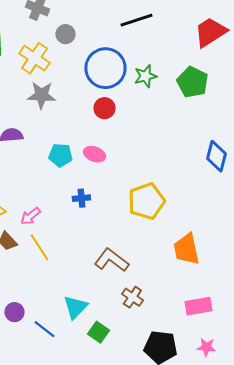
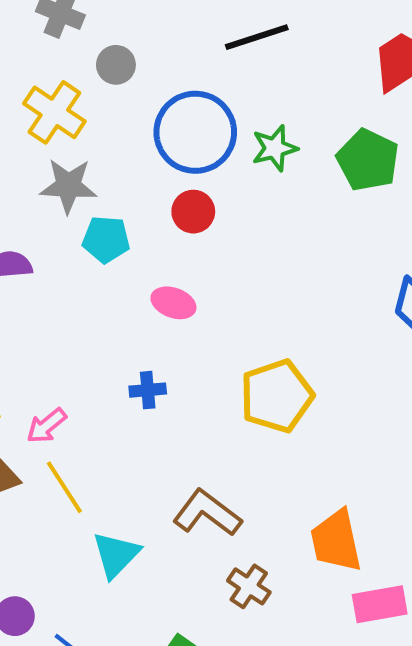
cyan pentagon: (60, 155) -> (106, 239), moved
orange trapezoid: (186, 249) -> (336, 541), moved
cyan triangle: (75, 307) -> (116, 555), moved

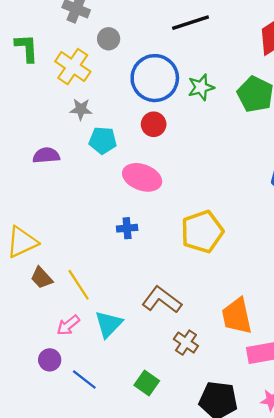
gray star: (68, 186) -> (81, 109), size x0.7
pink ellipse: (173, 303) -> (142, 177), size x1.5
pink arrow: (47, 426) -> (68, 325), moved

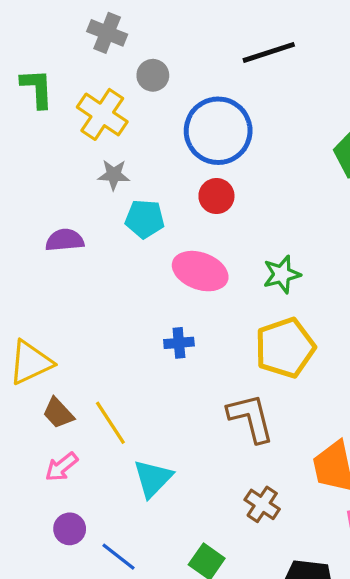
green star: (201, 87) -> (282, 274), moved
brown L-shape: (162, 300) -> (251, 418), moved, turned 39
pink arrow: (68, 325) -> (61, 467), moved

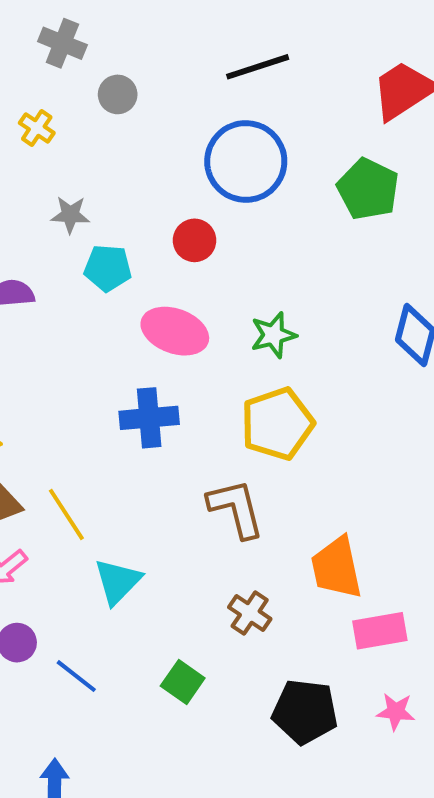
yellow cross: (102, 114) -> (37, 128), moved, size x0.6
blue circle: (218, 131) -> (246, 161), moved
blue cross: (179, 343) -> (149, 418), size x1.6

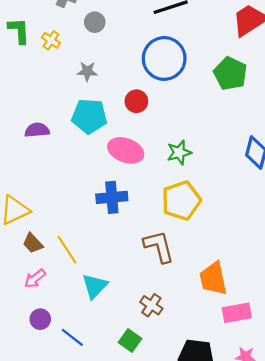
gray star: (70, 215) -> (87, 71), moved
cyan pentagon: (108, 268) -> (89, 116), size x1.4
brown cross: (250, 613) -> (151, 305), moved

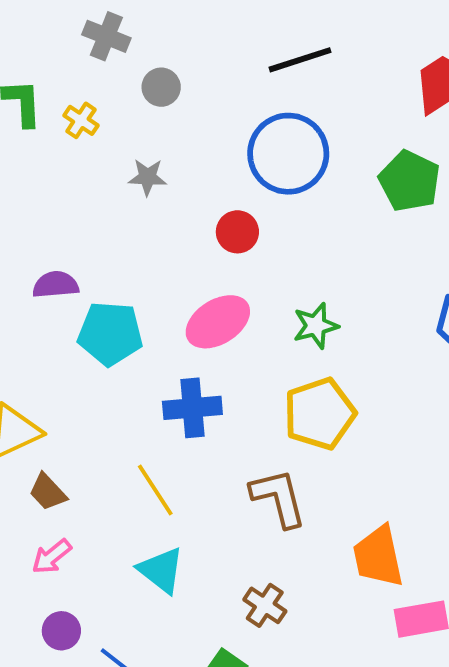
cyan pentagon: (89, 116) -> (110, 334), moved
pink ellipse: (126, 150) -> (218, 322), turned -52
yellow line: (67, 250) -> (155, 490), moved
cyan triangle: (95, 286) -> (161, 570), turned -36

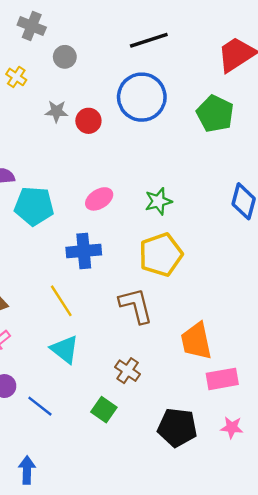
red circle: (237, 232) -> (88, 121), moved
pink ellipse: (218, 322) -> (99, 199), size x0.7

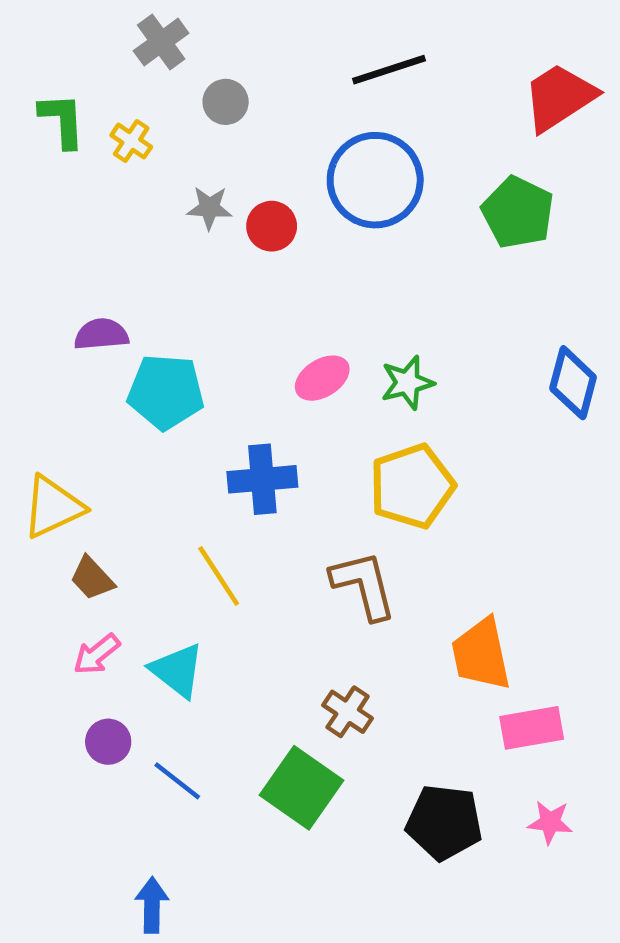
gray cross: (32, 26) -> (161, 42), turned 32
pink ellipse: (99, 199) -> (322, 378), moved
cyan triangle: (65, 349) -> (177, 670), moved
green square: (104, 410) -> (302, 788), size x1.6

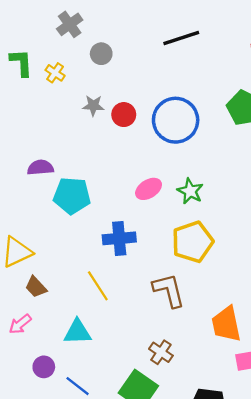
blue circle: (375, 180) -> (176, 120), moved
green star: (407, 383) -> (190, 191), turned -30
pink arrow: (97, 654) -> (20, 324), moved
cyan triangle: (177, 670) -> (78, 332), turned -40

